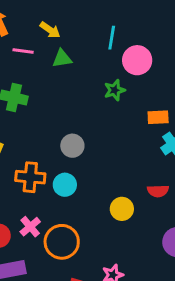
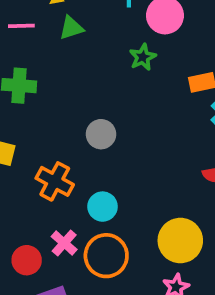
orange cross: (30, 177) -> (55, 181), turned 32
cyan circle: (65, 185) -> (103, 207), moved
yellow circle: (122, 209) -> (180, 241), moved, size x1.5

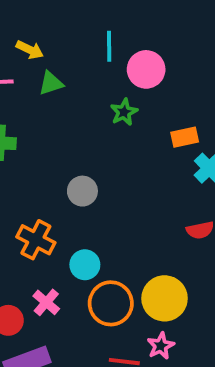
orange circle: (106, 256) -> (111, 303), moved

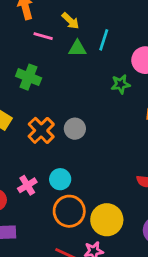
cyan line: (109, 46) -> (104, 40), moved
orange cross: (36, 240) -> (41, 130), moved
pink cross: (46, 302) -> (27, 185), moved

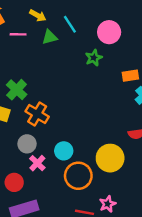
cyan line: (104, 40) -> (70, 24), turned -36
green cross: (29, 77) -> (17, 90), moved, turned 36
gray circle: (75, 129) -> (27, 144), moved
yellow circle: (107, 220) -> (110, 158), moved

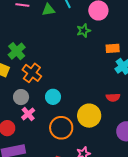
cyan circle: (64, 151) -> (53, 97), moved

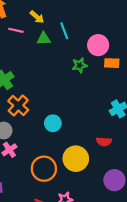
orange rectangle: (113, 48) -> (112, 63), moved
cyan circle: (53, 97) -> (53, 123), moved

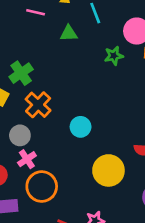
green triangle: (44, 39) -> (69, 33), moved
orange circle: (44, 169) -> (42, 187), moved

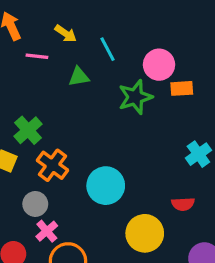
green star: (114, 56) -> (135, 97), size x1.5
cyan circle: (81, 127) -> (106, 186), size x1.5

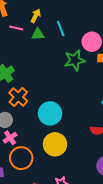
yellow arrow: (66, 34) -> (36, 16), turned -104
green triangle: (79, 77) -> (38, 34), moved
yellow circle: (145, 233) -> (55, 144), moved

